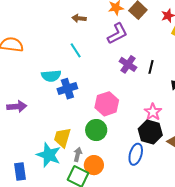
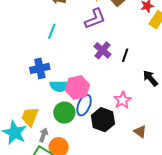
cyan line: (76, 50) -> (52, 31), turned 49
cyan semicircle: (51, 76) -> (59, 86), moved
black hexagon: (150, 132) -> (103, 120), moved
blue ellipse: (136, 154) -> (84, 105), moved

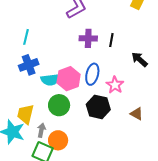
cyan line: (52, 31) -> (26, 37), moved
purple cross: (102, 50) -> (88, 38), turned -30
blue ellipse: (84, 105) -> (92, 74), moved

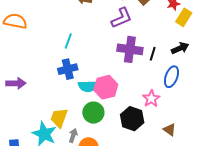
purple cross: (88, 38) -> (130, 49), size x1.4
black arrow: (140, 59) -> (180, 48), moved, turned 108
blue ellipse: (92, 74) -> (171, 77), moved

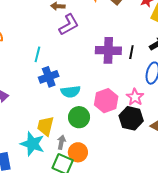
purple L-shape: (122, 18) -> (69, 25), moved
cyan line: (68, 41) -> (37, 54), moved
pink hexagon: (106, 87) -> (106, 101), moved
black hexagon: (132, 119) -> (131, 118), moved

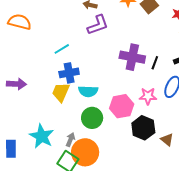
cyan line: (37, 54) -> (62, 49), turned 35
pink star: (135, 97) -> (148, 96), moved, turned 30
yellow trapezoid: (45, 126) -> (61, 92), moved
orange circle: (78, 152) -> (85, 152), size x1.4

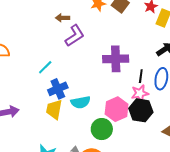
black line: (155, 63) -> (141, 76), moved
green circle: (92, 118) -> (102, 129), moved
black hexagon: (143, 128) -> (141, 110), moved

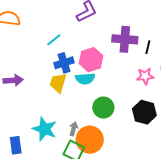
black line: (141, 76) -> (148, 47), moved
pink hexagon: (117, 109) -> (91, 60), moved
black hexagon: (141, 110) -> (144, 112), moved

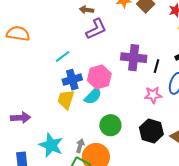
cyan semicircle: (85, 79) -> (93, 96), turned -42
purple arrow: (13, 80) -> (21, 118), moved

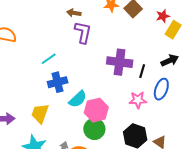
purple L-shape: (96, 29) -> (83, 32), turned -55
pink hexagon: (99, 77) -> (96, 110), moved
yellow trapezoid: (66, 99) -> (40, 113), moved

